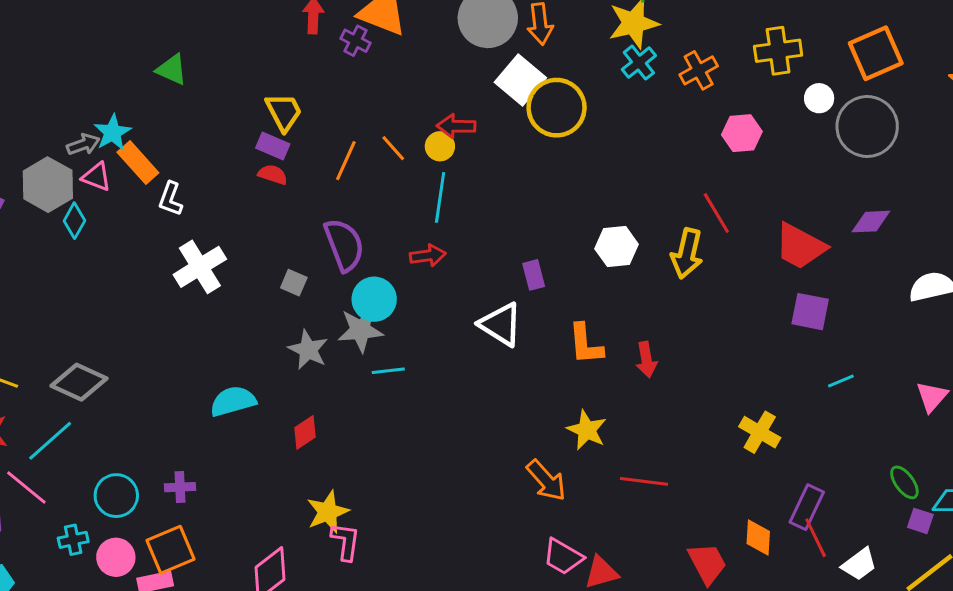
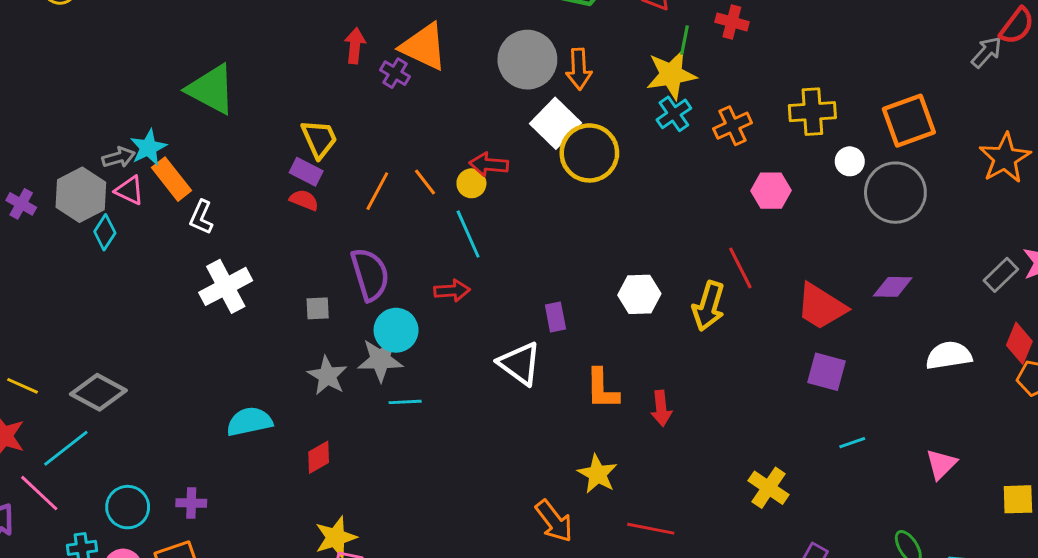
green triangle: (172, 70) -> (211, 89), size x1.6
cyan line: (440, 197) -> (468, 234), turned -36
gray square: (294, 283) -> (318, 308), turned -30

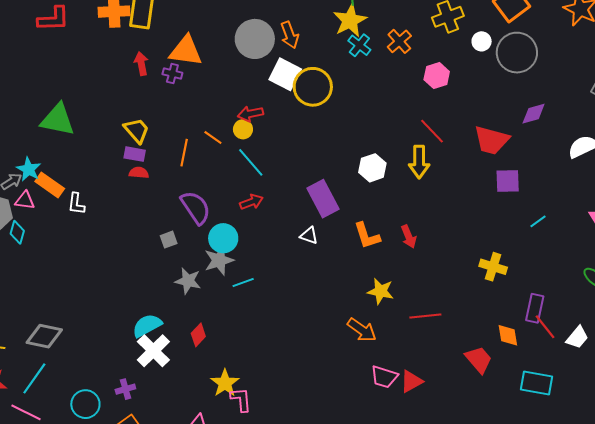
white cross: (226, 286) -> (153, 351), moved
purple rectangle: (555, 317) -> (323, 199), size x1.8
white triangle: (520, 364) -> (309, 236), size x0.6

